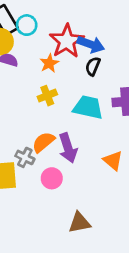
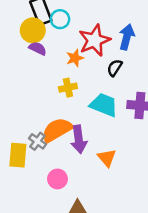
blue arrow: (91, 44) -> (127, 37), moved, turned -105
orange semicircle: (43, 142) -> (57, 130), size x1.4
orange triangle: (113, 160) -> (107, 158), moved
pink circle: (52, 178) -> (57, 179), moved

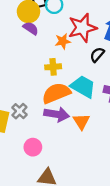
orange semicircle: (57, 130) -> (56, 93), moved
purple arrow: (79, 139) -> (57, 114), turned -80
orange triangle: (107, 158) -> (81, 122), moved

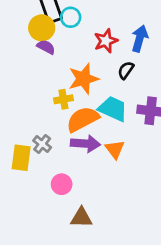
red star: (82, 28) -> (106, 41), size x0.7
orange star: (63, 41) -> (83, 79), moved, size x1.6
yellow cross: (53, 67) -> (63, 99), moved

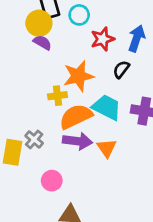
cyan circle: (71, 17) -> (79, 15), moved

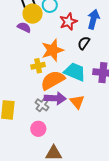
yellow circle: (39, 23) -> (33, 14), moved
gray cross: (34, 139) -> (42, 105), moved

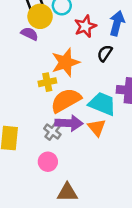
cyan trapezoid: (75, 72) -> (102, 104), moved

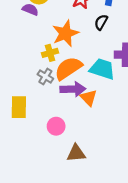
orange triangle: (97, 128) -> (89, 98), moved
gray cross: (52, 132) -> (45, 76), moved

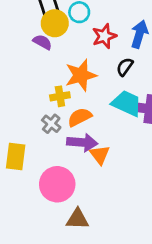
orange semicircle: (68, 68) -> (80, 117), size x0.7
cyan trapezoid: (102, 69) -> (127, 103), moved
pink circle: (56, 126) -> (57, 184), size x1.6

